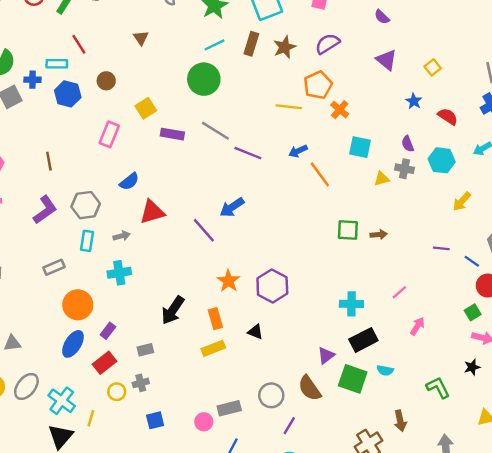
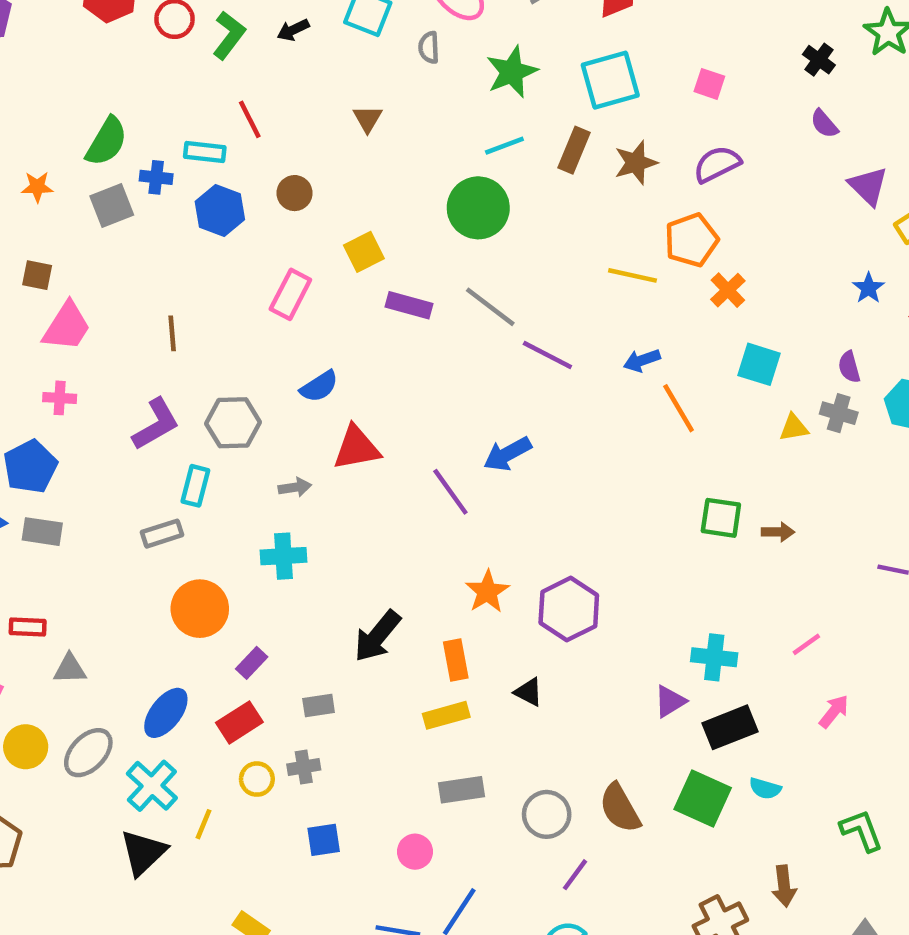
purple triangle: (387, 60) -> (868, 186), moved
cyan rectangle: (87, 241) -> (195, 486), moved
blue ellipse: (73, 344) -> (166, 713), moved
purple triangle: (326, 355) -> (670, 701), moved
gray rectangle: (229, 408) -> (462, 790), moved

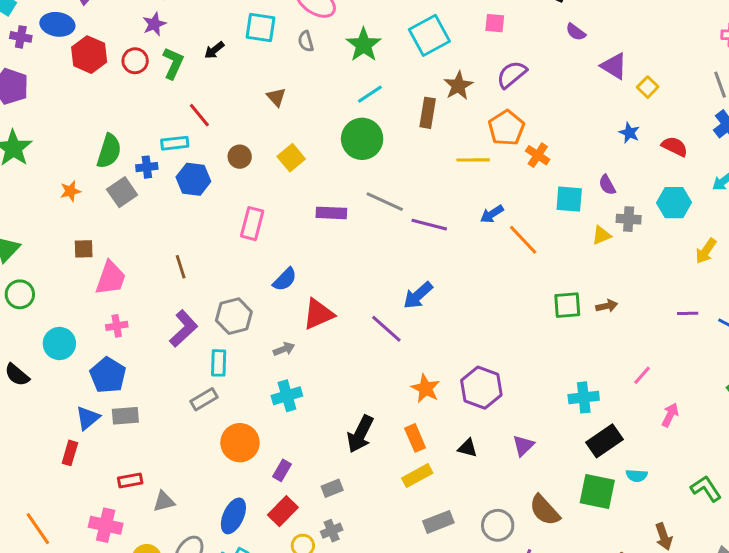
brown rectangle: (574, 150) -> (428, 113), moved
yellow square: (364, 252) -> (291, 158), moved
purple semicircle: (849, 367) -> (607, 185), moved
purple triangle: (670, 701) -> (523, 446), moved

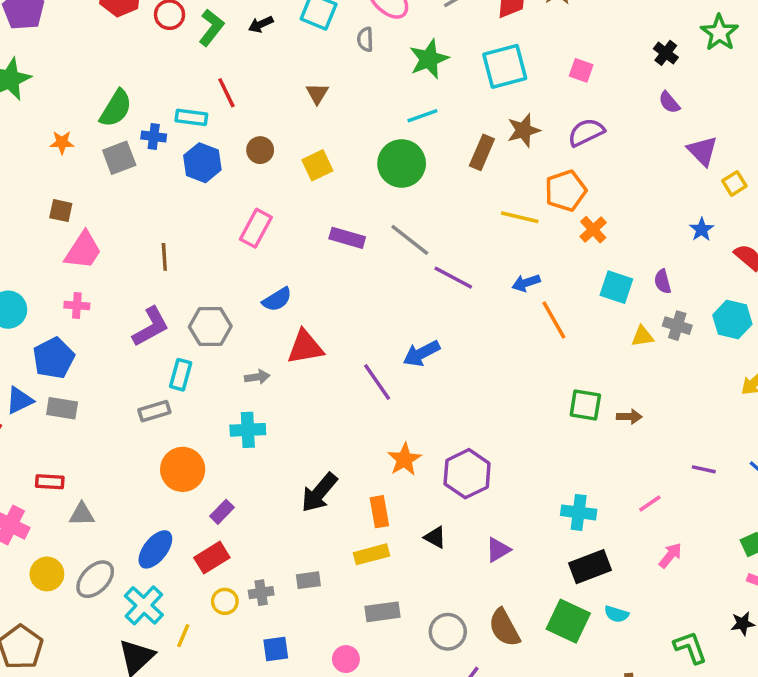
purple line: (688, 313) -> (704, 469), moved
gray rectangle: (332, 488) -> (308, 580), moved

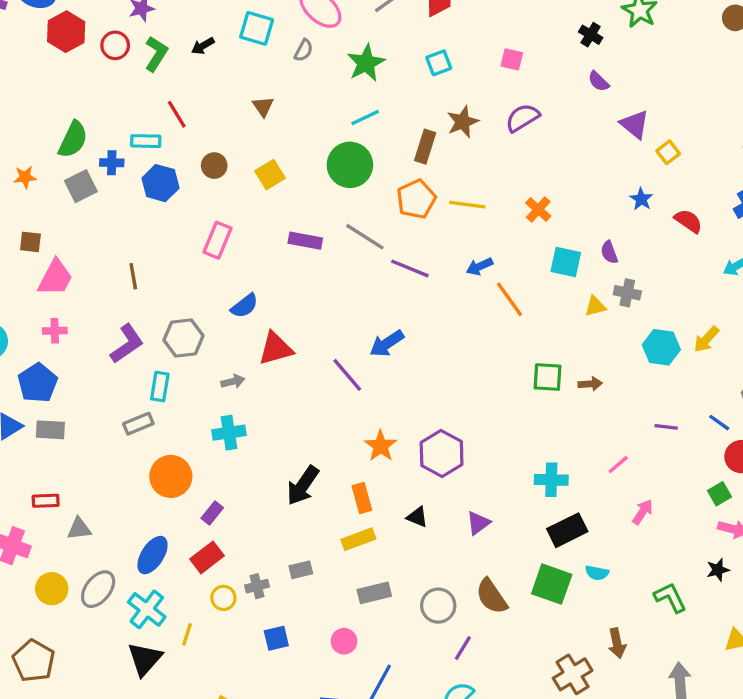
gray semicircle: (365, 39) -> (304, 50), turned -145
cyan square: (505, 66) -> (439, 63), size x0.6
orange pentagon: (566, 191) -> (416, 199), moved
cyan hexagon: (732, 320) -> (661, 347), moved

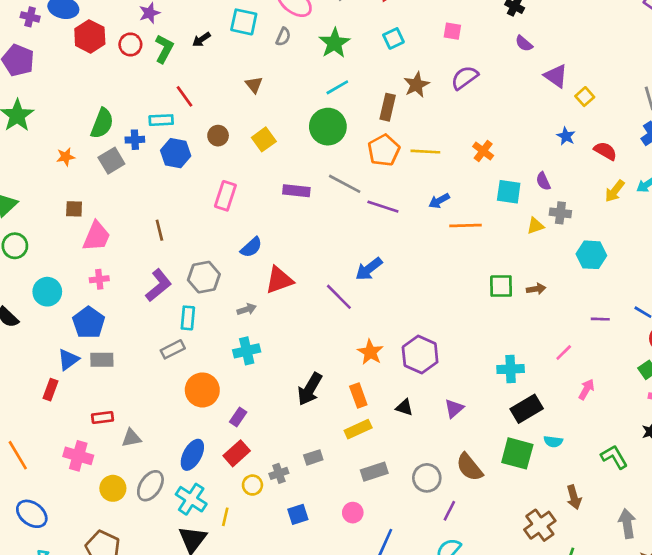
orange line: (510, 299) -> (465, 225), turned -52
yellow arrow: (706, 339) -> (615, 191), moved

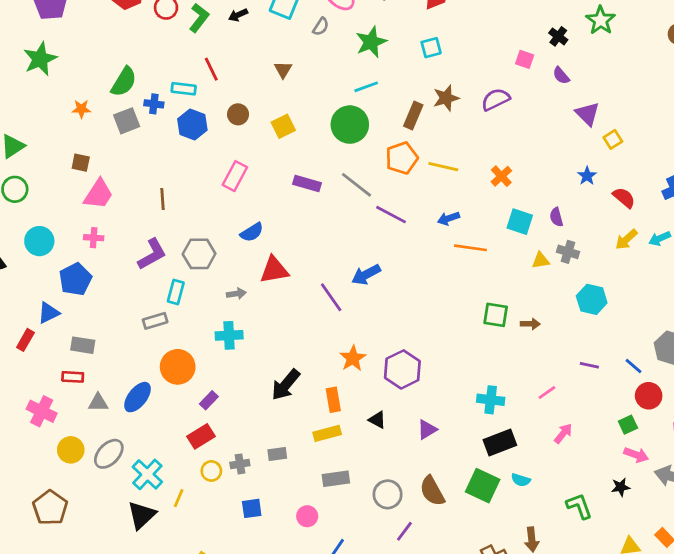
pink square: (452, 31) -> (525, 59), moved
gray rectangle: (102, 360) -> (83, 345), moved
blue ellipse: (192, 455) -> (138, 397), moved

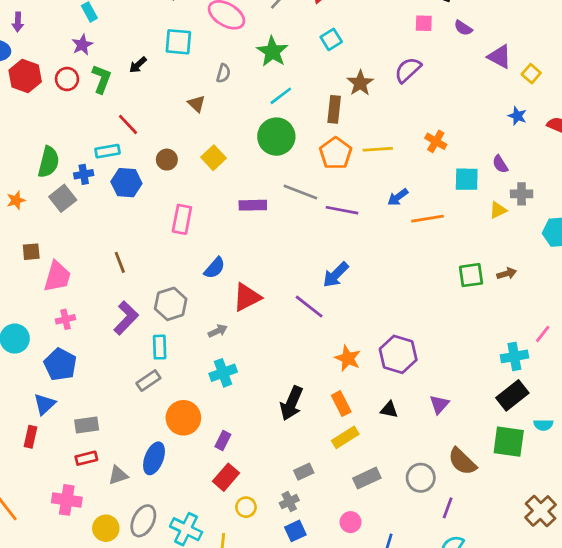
gray semicircle: (321, 27) -> (223, 73), moved
cyan cross: (491, 400) -> (514, 356), moved
gray cross: (240, 464) -> (289, 502), moved

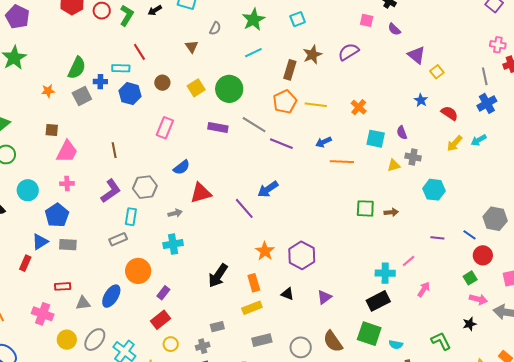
green circle: (276, 137) -> (229, 89), moved
gray rectangle: (87, 425) -> (68, 245), moved
cyan semicircle: (543, 425) -> (396, 345), moved

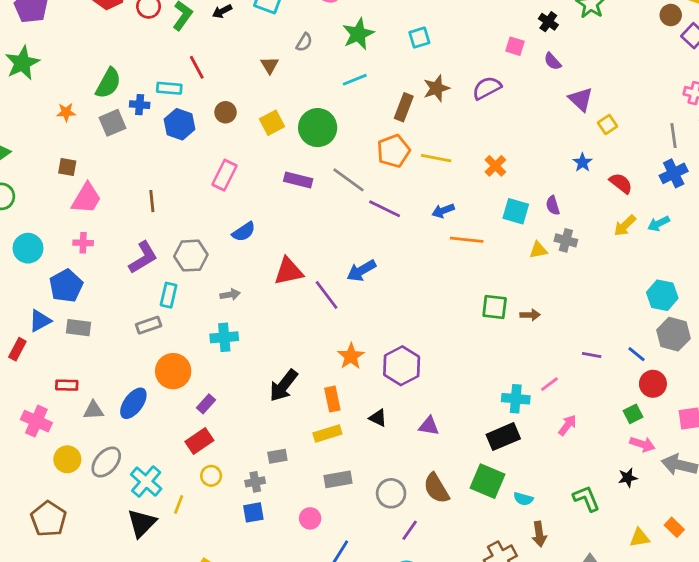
cyan hexagon: (434, 190) -> (662, 295), moved
red triangle: (201, 193) -> (289, 271), moved
purple triangle: (324, 297) -> (429, 426), turned 42

